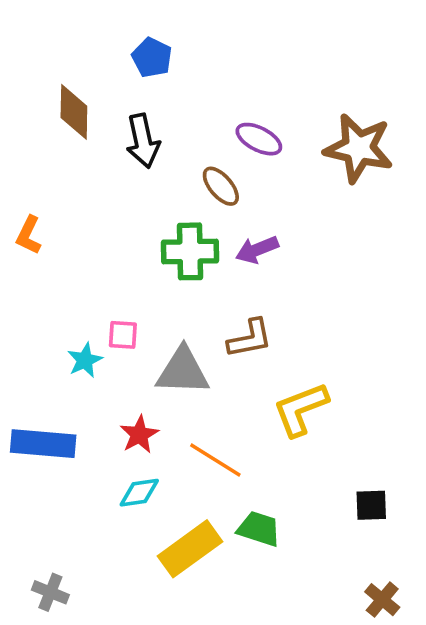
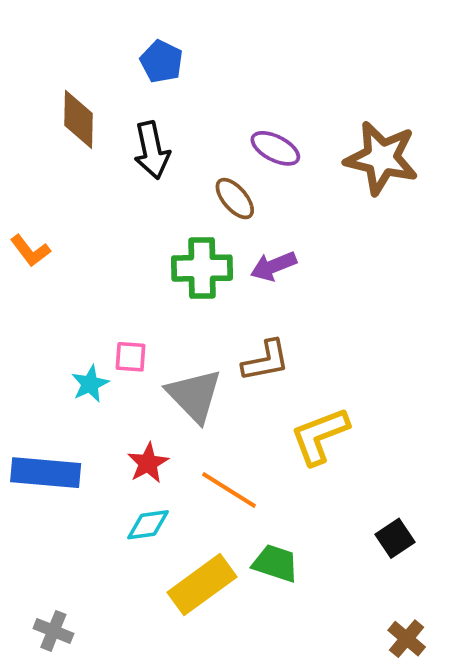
orange L-shape: (29, 235) -> (30, 251), turned -63
gray triangle: (183, 371) -> (194, 395), turned 44
black square: (371, 505) -> (395, 538), turned -32

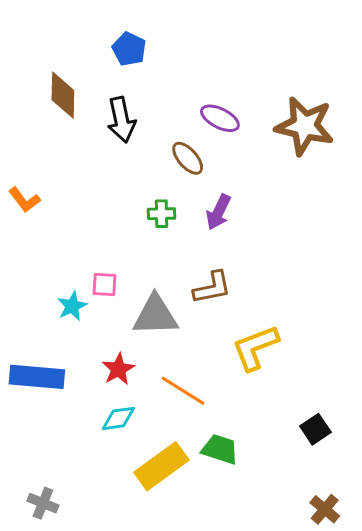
purple arrow: (273, 266) -> (218, 212), turned -42
green cross: (202, 268) -> (161, 214), size x0.6
gray triangle: (194, 395) -> (155, 315), turned -48

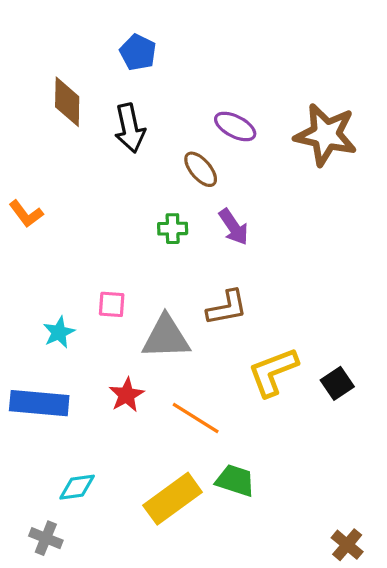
purple arrow: (218, 212) -> (234, 227), turned -60
cyan star: (72, 306) -> (59, 332), moved
cyan diamond: (118, 418) -> (77, 487), moved
black square: (315, 429) -> (337, 383), moved

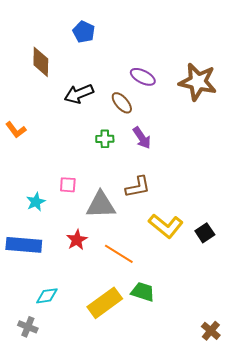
black arrow: (130, 128) -> (79, 94), moved, turned 80
yellow L-shape: (273, 372) -> (166, 226), turned -120

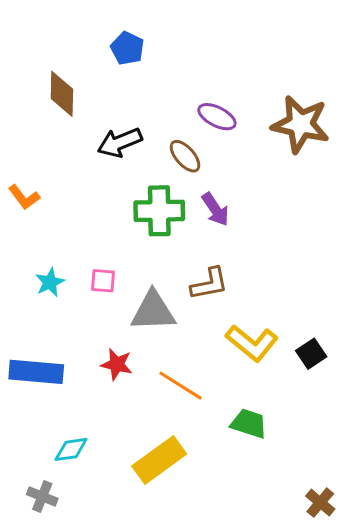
green cross: (105, 139) -> (159, 211), size x1.8
cyan star: (36, 202) -> (50, 282), moved
red star: (77, 240) -> (117, 364), turned -30
green trapezoid: (143, 292) -> (249, 424), moved

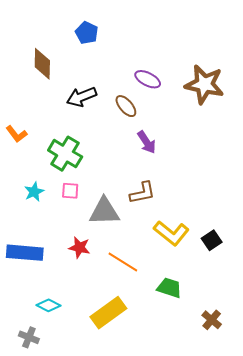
green cross: (159, 211) -> (65, 154), moved, turned 32
cyan diamond: (71, 449) -> (49, 305), turned 35
brown cross: (320, 503) -> (212, 320), moved

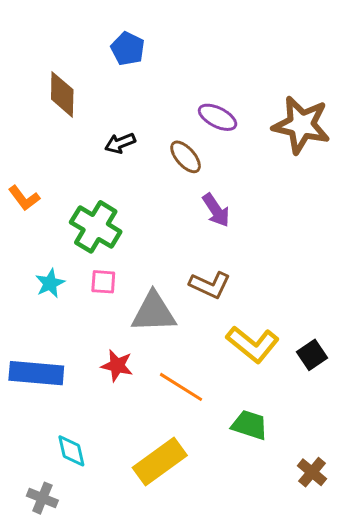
black arrow: (82, 97) -> (120, 143), size x0.7
brown L-shape: (142, 193) -> (210, 285), turned 36
cyan diamond: (49, 305) -> (71, 451), turned 50

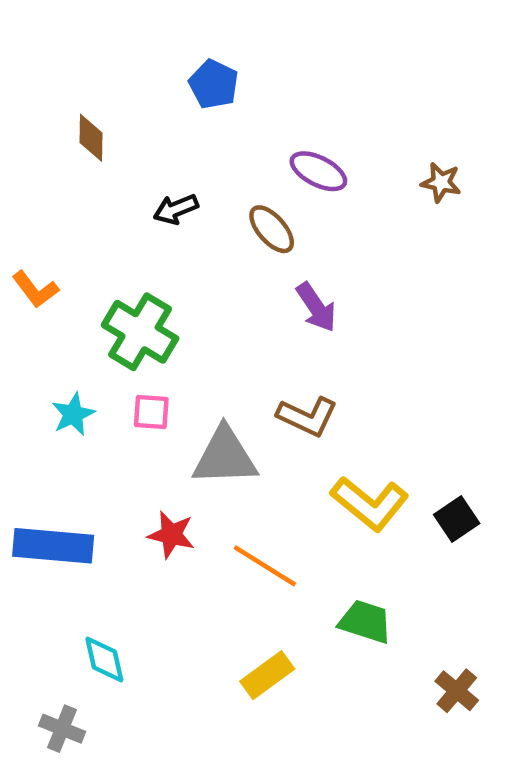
blue pentagon: (128, 49) -> (214, 84), moved
brown diamond: (62, 94) -> (91, 138), size x0.7
brown star: (301, 125) -> (441, 182), size x0.5
yellow rectangle: (160, 462) -> (267, 675), moved, size x0.7

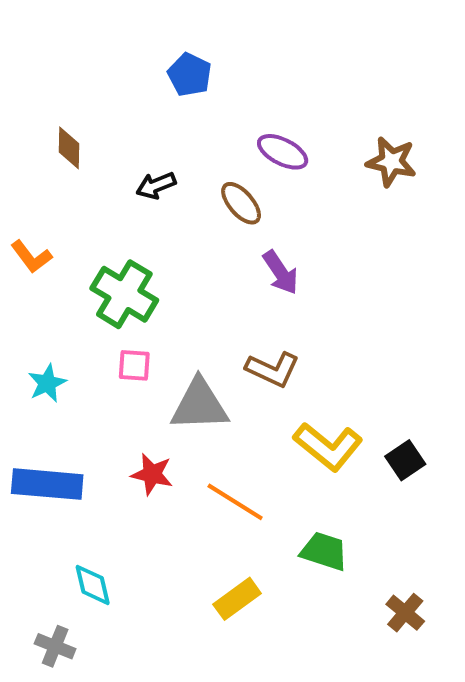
brown diamond: (91, 138) -> (69, 148), moved
brown star: (441, 182) -> (391, 162), size x1.4
cyan star: (73, 414) -> (47, 383), moved

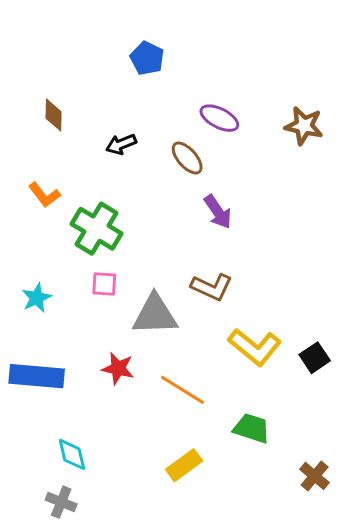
orange L-shape: (31, 257) -> (44, 195), moved
gray cross: (55, 646) -> (61, 502), moved

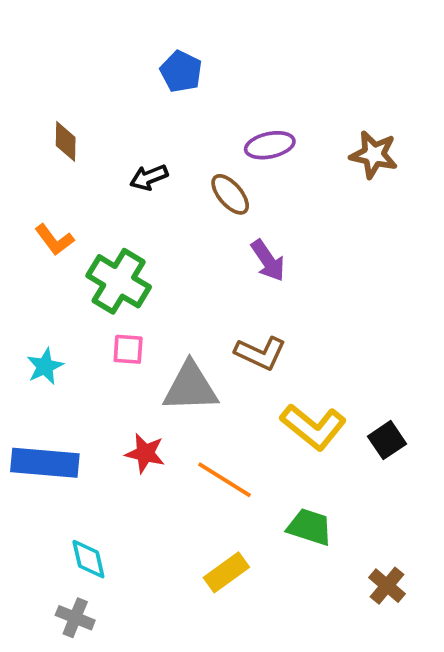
purple ellipse: (219, 118) -> (270, 145), turned -39

